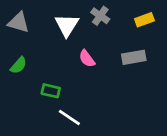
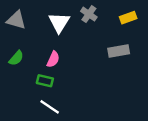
pink semicircle: (87, 59) -> (53, 59), moved, turned -119
white line: (69, 118) -> (50, 107), moved

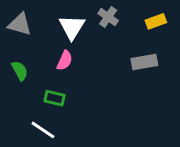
green semicircle: (16, 58) -> (20, 71), turned -70
pink semicircle: (53, 59) -> (65, 60), moved
white line: (50, 107) -> (43, 130), moved

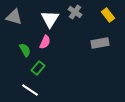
yellow rectangle: (156, 21) -> (108, 15), turned 72
green semicircle: (20, 71) -> (25, 50), moved
green rectangle: (55, 98) -> (38, 68), turned -64

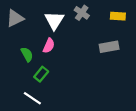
yellow rectangle: (108, 15) -> (118, 16), turned -48
gray triangle: (14, 17) -> (15, 18), turned -42

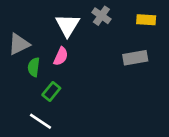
gray triangle: (15, 18) -> (19, 44), moved
green semicircle: (27, 54) -> (34, 67), turned -144

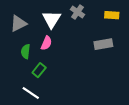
gray triangle: (19, 44) -> (18, 23), moved

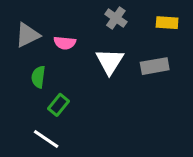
white triangle: (52, 19) -> (110, 61), moved
pink semicircle: (46, 43) -> (65, 43), moved, turned 72

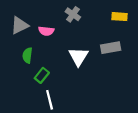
gray cross: (116, 18) -> (73, 14), moved
white triangle: (110, 61) -> (78, 56), moved
white line: (46, 139) -> (50, 100), moved, turned 42

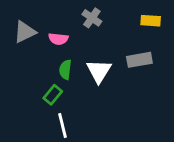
green semicircle: (27, 55) -> (65, 70), moved

